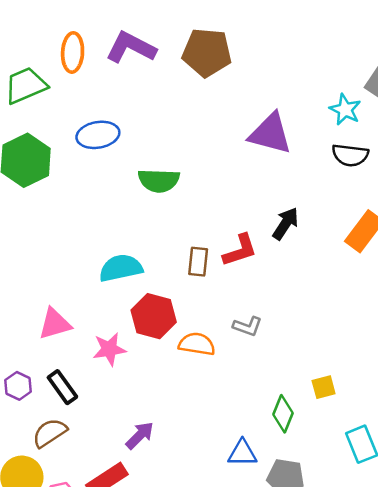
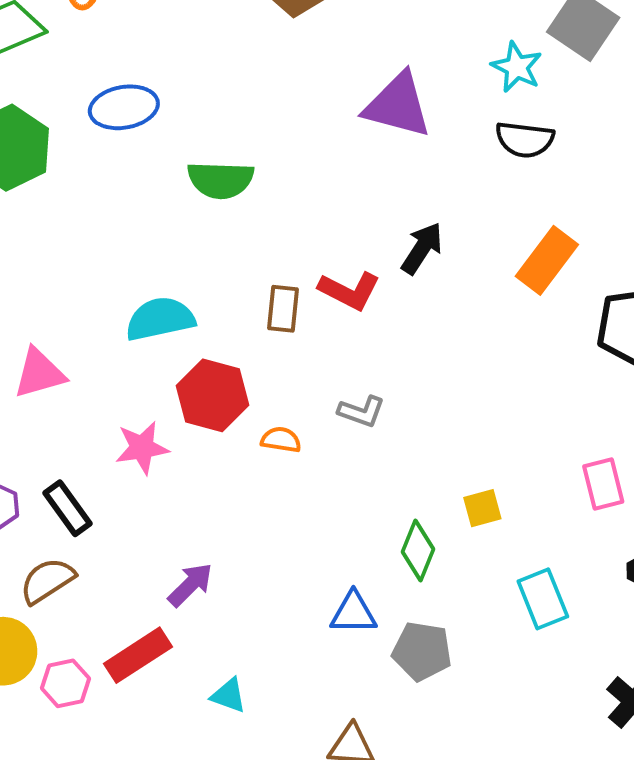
red L-shape: (240, 250) -> (349, 291), turned 45
pink triangle: (55, 324) -> (39, 373), moved
orange semicircle: (197, 344) -> (281, 440), size x0.7

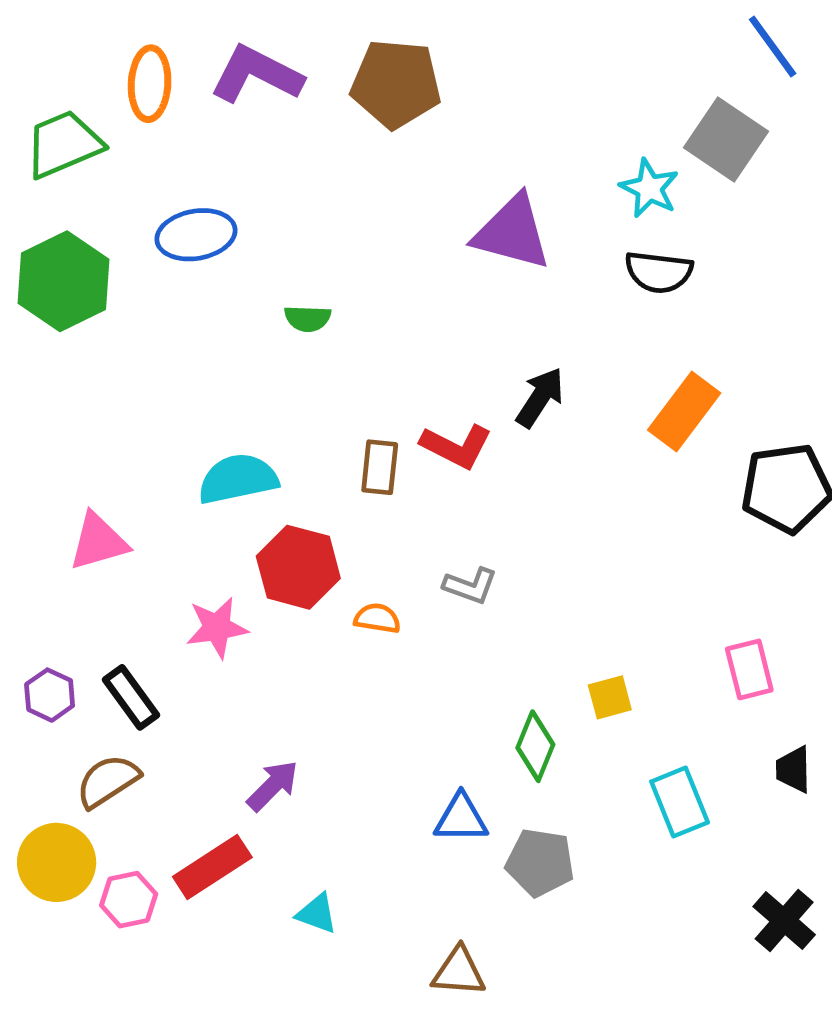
green semicircle: (221, 180) -> (308, 318), size x0.6

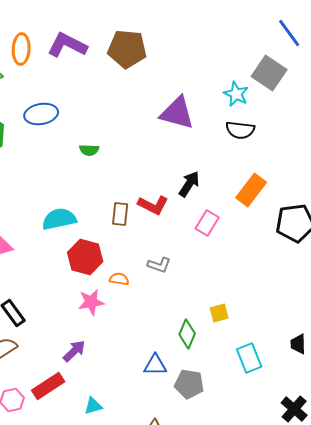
pink star: (217, 628) -> (91, 302), moved
pink rectangle: (749, 669) -> (207, 223), moved, turned 45
cyan triangle: (317, 914) -> (93, 406), turned -36

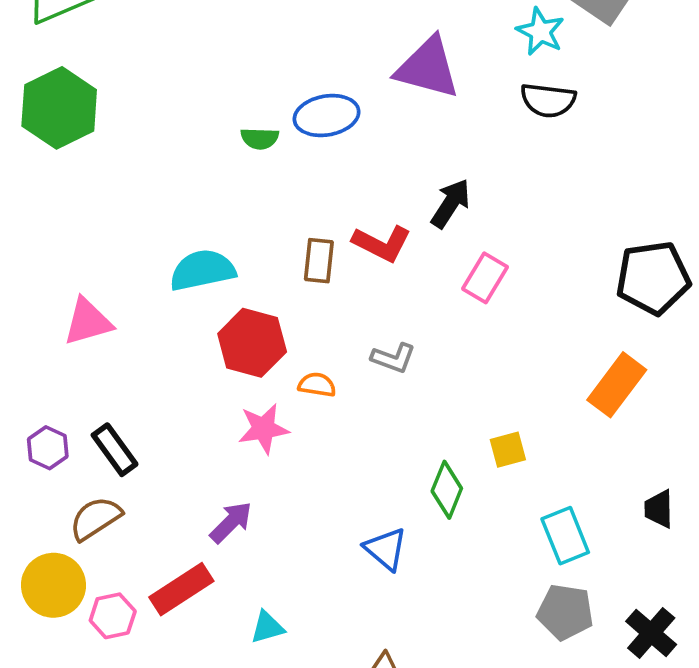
blue ellipse: (41, 114) -> (327, 116), moved
orange rectangle: (251, 190) -> (617, 385), moved
blue triangle: (155, 365) -> (386, 549), turned 40
gray pentagon: (189, 384) -> (565, 612), moved

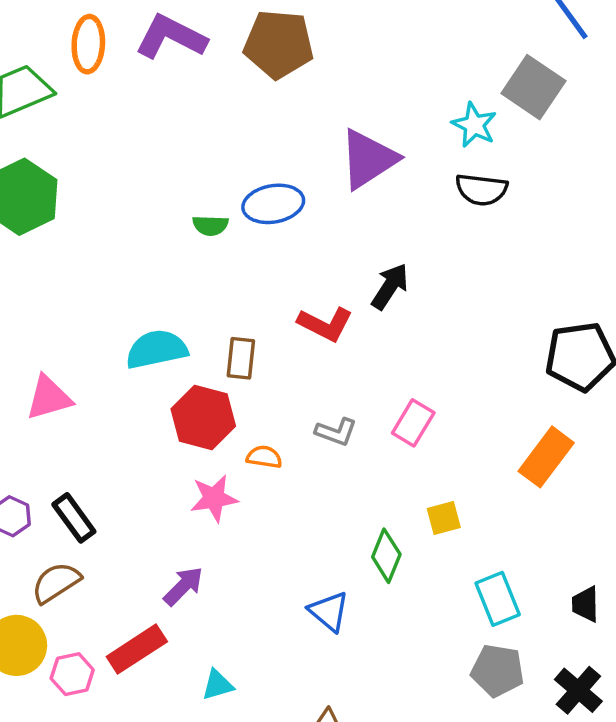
purple triangle: (428, 68) -> (368, 159), turned -48
brown rectangle: (319, 261) -> (241, 358), moved
pink rectangle: (485, 278) -> (413, 423), moved
black trapezoid: (659, 509) -> (586, 604), moved

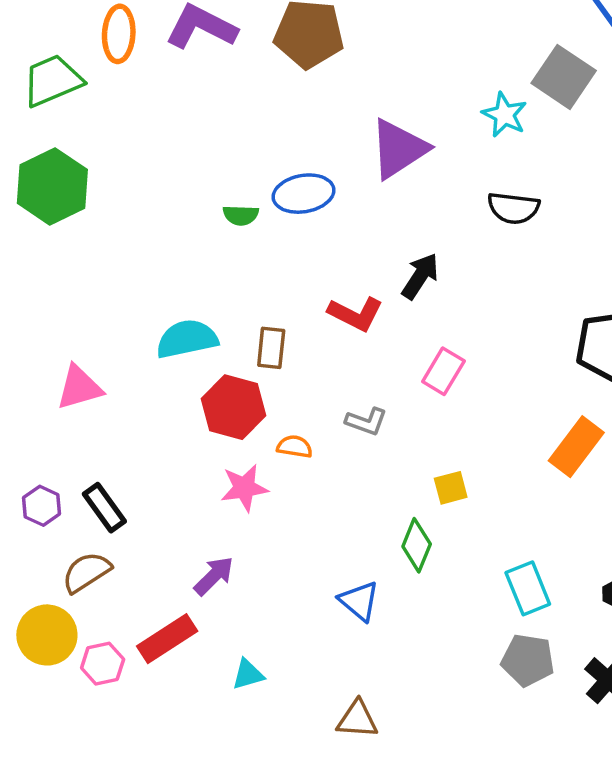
black semicircle: (481, 190) -> (513, 208), moved
pink rectangle: (413, 423) -> (443, 371), moved
yellow square: (444, 518) -> (451, 488), moved

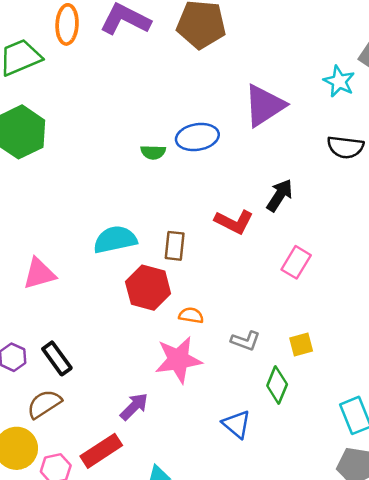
gray L-shape: (366, 421) -> (245, 341), moved
pink star: (244, 488) -> (178, 360), moved, size x1.4

